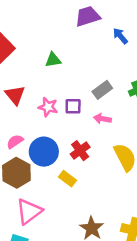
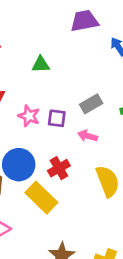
yellow rectangle: (67, 179) -> (41, 198), size x1.6

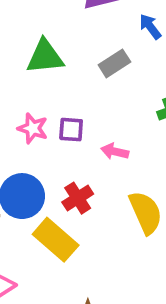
green triangle: (41, 64) -> (45, 57), size x1.5
gray rectangle: (91, 104) -> (114, 63), moved

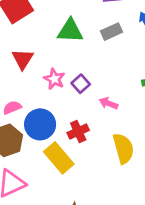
gray rectangle: (114, 63) -> (112, 32), moved
purple square: (71, 130) -> (81, 84), turned 36

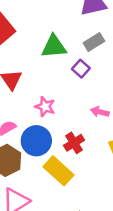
pink star: (54, 79) -> (45, 107), moved
purple square: (81, 84) -> (81, 69), moved

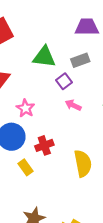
pink arrow: (100, 112) -> (73, 105), moved
yellow rectangle: (58, 171) -> (26, 167), size x0.6

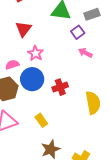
pink star: (25, 108) -> (36, 53), moved
yellow rectangle: (26, 167) -> (41, 120), moved

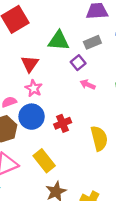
red triangle: (23, 29) -> (30, 64), moved
yellow rectangle: (41, 120) -> (44, 161), size x1.5

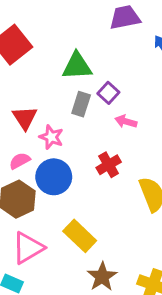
gray rectangle: (92, 42) -> (81, 104), moved, turned -42
red triangle: (30, 64) -> (25, 118), moved
red cross: (63, 123) -> (109, 165), moved

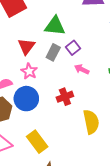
red triangle: (25, 118) -> (26, 46), moved

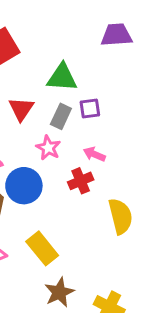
purple square: (73, 48) -> (90, 109), turned 32
pink arrow: (82, 69) -> (94, 154), moved
pink star: (29, 71) -> (48, 148), moved

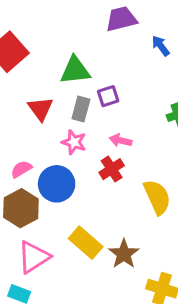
brown star: (59, 292) -> (124, 254), moved

